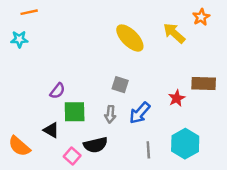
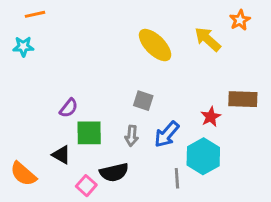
cyan hexagon: (185, 144) -> (203, 156), moved

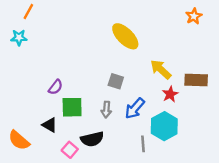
orange line: (35, 14) -> (28, 11), turned -49
yellow arrow: (208, 39) -> (161, 69), moved

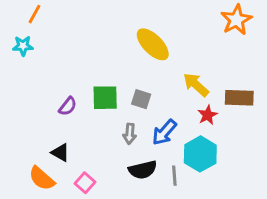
orange star: (194, 16) -> (236, 20), size x1.5
green square: (72, 107) -> (105, 98), moved
black semicircle: (92, 139) -> (143, 170), moved
orange semicircle: (19, 140) -> (42, 178), moved

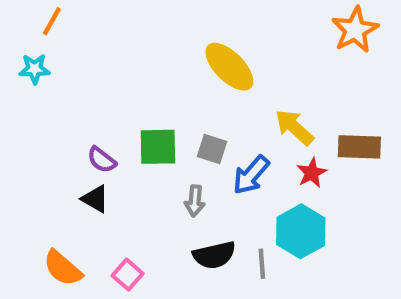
purple semicircle: (68, 106) -> (102, 160), turned 90
blue arrow: (164, 132) -> (251, 175), moved
black triangle: (60, 153) -> (95, 199), moved

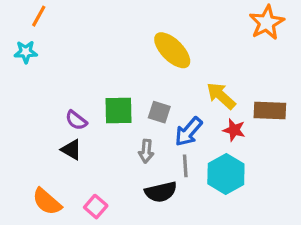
red star: (312, 173) -> (234, 130), turned -30
gray line: (262, 264) -> (185, 166), moved

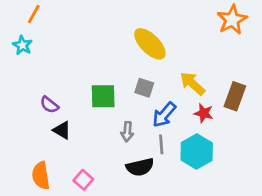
cyan star: (26, 52) -> (22, 45), turned 30
brown rectangle: (270, 110) -> (235, 96), turned -72
gray square: (159, 112) -> (144, 88), moved
purple semicircle: (76, 120) -> (49, 105), moved
orange semicircle: (47, 202) -> (41, 176), turned 40

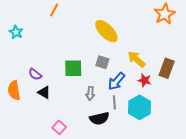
orange line: (34, 14) -> (54, 10), moved
orange semicircle: (41, 176) -> (14, 90), moved

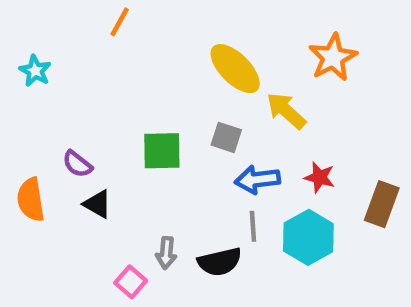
orange star: (165, 14) -> (333, 57), moved
yellow arrow: (137, 59) -> (286, 111), moved
brown rectangle: (167, 68) -> (382, 204), moved
blue arrow: (116, 81) -> (257, 180), turned 42
gray arrow: (90, 93) -> (166, 253), moved

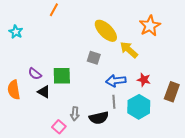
gray square: (226, 137) -> (94, 58), moved
green square: (162, 151) -> (62, 76), moved

